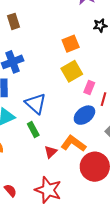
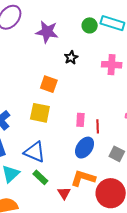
orange square: (71, 44) -> (49, 84), turned -30
yellow square: (72, 71) -> (40, 113), moved, turned -30

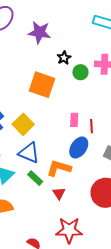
green circle: (90, 25) -> (80, 72), moved
orange square: (49, 84) -> (42, 85), size x1.5
yellow square: (40, 113) -> (23, 124), moved, turned 35
orange L-shape: (83, 178) -> (59, 168), moved

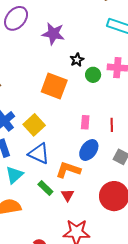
red line: (91, 126) -> (112, 125), moved
green rectangle: (35, 178) -> (45, 188), moved

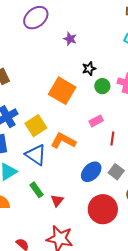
purple star: (53, 34) -> (70, 39), size x0.6
pink rectangle: (85, 122) -> (96, 121), moved, turned 48
blue ellipse: (89, 150) -> (91, 172), moved
orange L-shape: (68, 170) -> (63, 141), moved

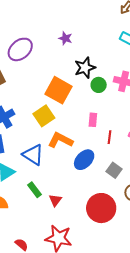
purple ellipse: (36, 18) -> (20, 49), moved
black star: (89, 69) -> (85, 68), size x1.5
pink rectangle: (96, 121) -> (93, 120), turned -56
yellow square: (36, 126) -> (44, 116), moved
blue ellipse: (91, 172) -> (84, 160), moved

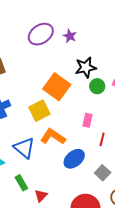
purple ellipse: (20, 49) -> (41, 34), moved

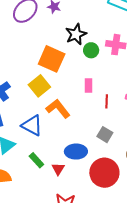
orange L-shape: (53, 137) -> (58, 109), turned 30
blue ellipse: (74, 159) -> (76, 152), moved, turned 50
gray square: (103, 173) -> (105, 135), moved

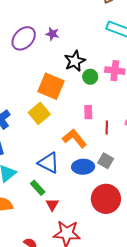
orange L-shape: (58, 109) -> (75, 138), moved
blue triangle: (32, 125) -> (49, 163), moved
blue ellipse: (76, 152) -> (83, 167), moved
red triangle: (58, 169) -> (52, 205), moved

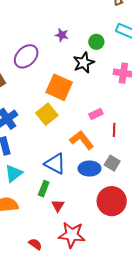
purple ellipse: (24, 38) -> (26, 56), moved
green circle: (90, 77) -> (96, 42), moved
pink rectangle: (88, 112) -> (96, 114), turned 64
green rectangle: (38, 188) -> (44, 189), turned 63

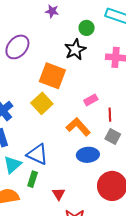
purple star: (62, 35) -> (52, 11), moved
gray square: (112, 163) -> (113, 136), moved
blue triangle: (55, 164) -> (37, 154), moved
green rectangle: (44, 189) -> (33, 179), moved

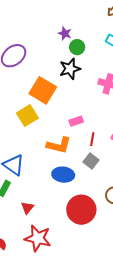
purple star: (52, 11) -> (65, 33), moved
green circle: (87, 28) -> (77, 47), moved
orange L-shape: (78, 127) -> (59, 145), turned 135

